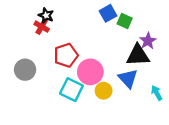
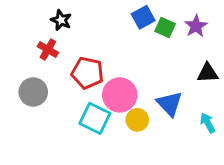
red cross: (42, 27) -> (48, 50), moved
purple star: (148, 41) -> (196, 26), moved
red pentagon: (66, 55) -> (87, 73), turned 30
black triangle: (138, 55) -> (208, 73), moved, size x0.7

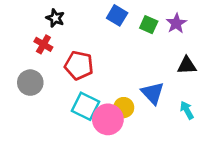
blue square: (143, 17) -> (117, 15), moved, turned -30
pink circle: (120, 95) -> (108, 119), moved

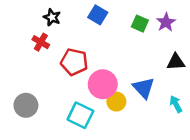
blue square: (117, 15) -> (98, 15), moved
gray circle: (30, 83) -> (26, 105), moved
cyan square: (86, 106) -> (80, 115), moved
pink circle: (108, 119) -> (103, 84), moved

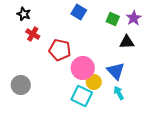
black star: (52, 17) -> (24, 14), moved
black triangle: (176, 62) -> (127, 42), moved
cyan arrow: (176, 104) -> (119, 93), moved
cyan square: (80, 115) -> (82, 96), moved

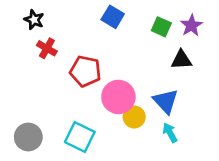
gray circle: (21, 85) -> (28, 137), moved
cyan square: (82, 96) -> (80, 137), moved

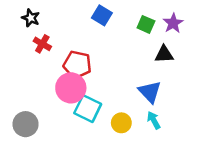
pink circle: (118, 97) -> (71, 88), moved
yellow circle: (134, 117) -> (121, 123), moved
cyan square: (80, 137) -> (88, 109), moved

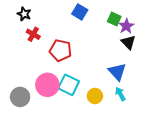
purple star: (173, 23) -> (126, 26), moved
black triangle: (164, 54) -> (128, 42), turned 49
pink circle: (71, 88) -> (47, 85), moved

